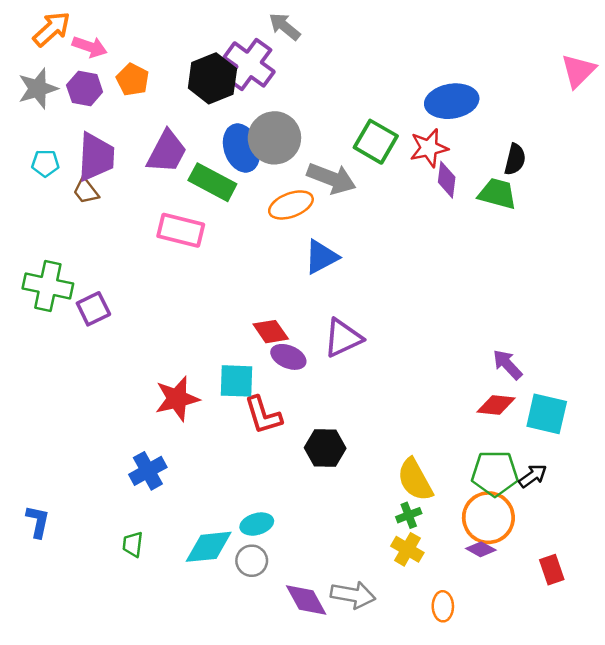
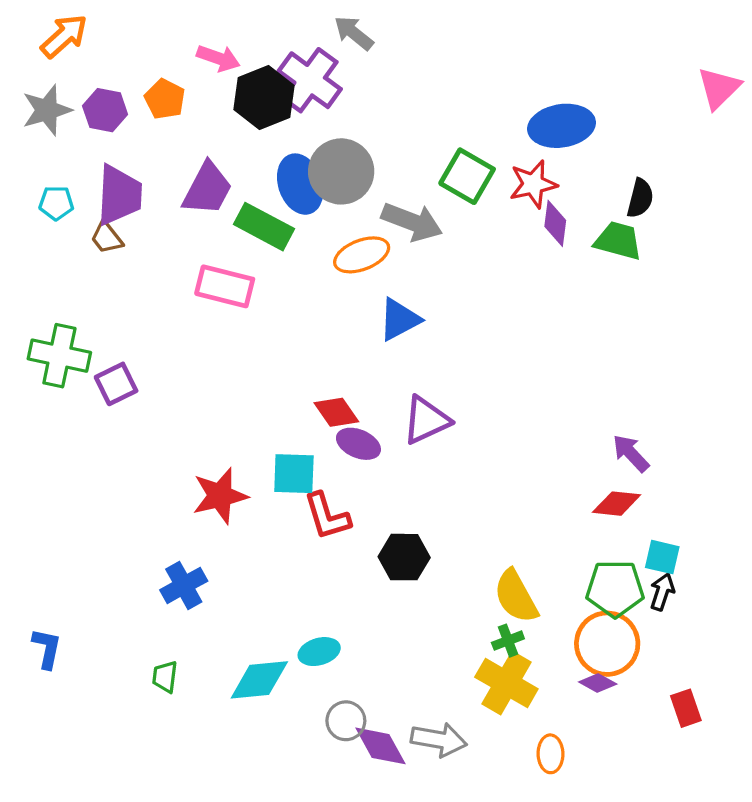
pink arrow: (90, 47) -> (218, 58), moved
cyan square: (547, 414) -> (662, 557), moved, size x0.7
black arrow: (533, 476) -> (662, 592), turned -36
yellow cross: (407, 549) -> (506, 683), size x1.5
gray circle: (252, 561) -> (346, 721), moved

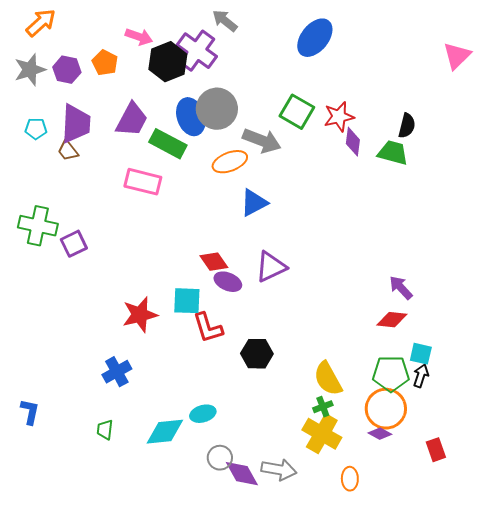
blue ellipse: (562, 126) -> (315, 38), moved, turned -42

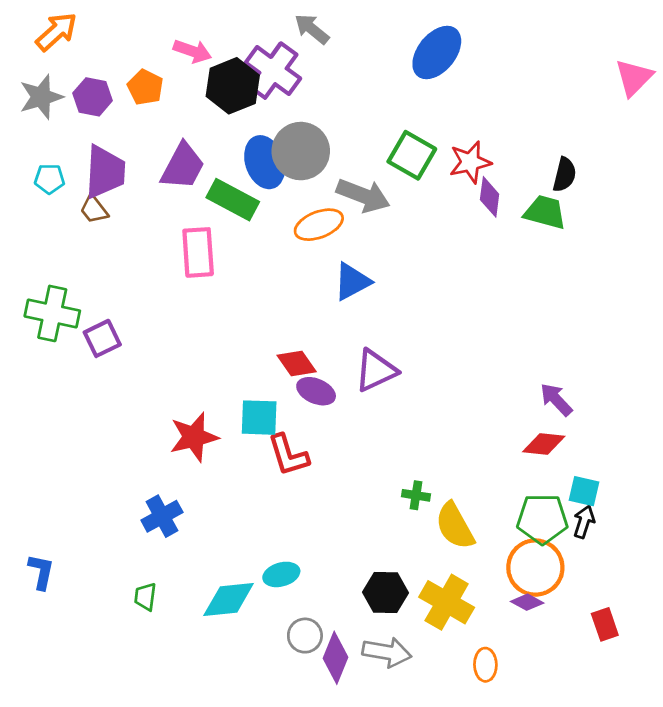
pink rectangle: (143, 182) -> (198, 252), turned 72
black hexagon: (257, 354) -> (385, 593), moved
green cross: (323, 407) -> (416, 495), moved, turned 30
purple diamond: (242, 474) -> (335, 658), turned 51

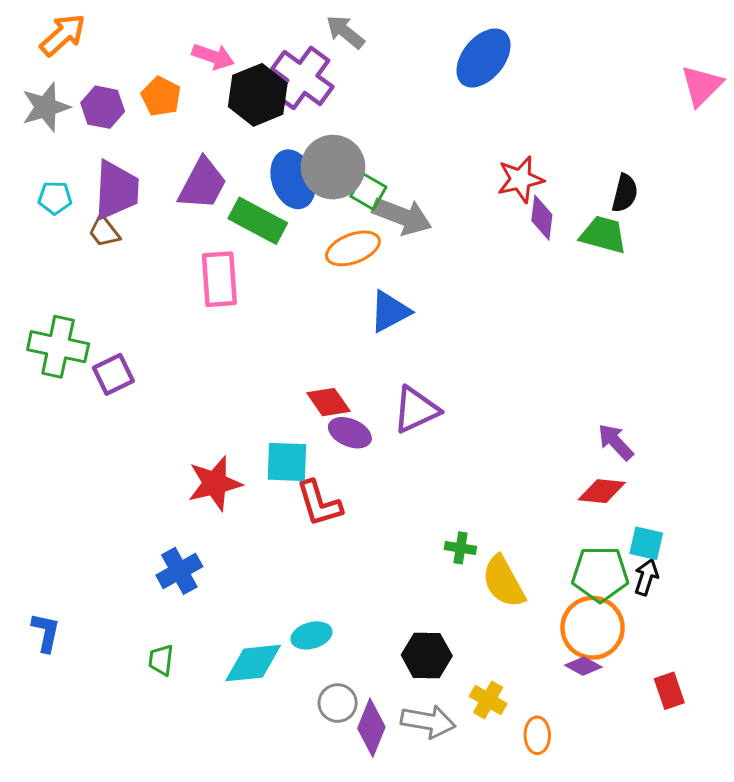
green square: (412, 155) -> (368, 192), moved, size x0.7
yellow cross: (447, 602) -> (488, 700), moved, size x0.6

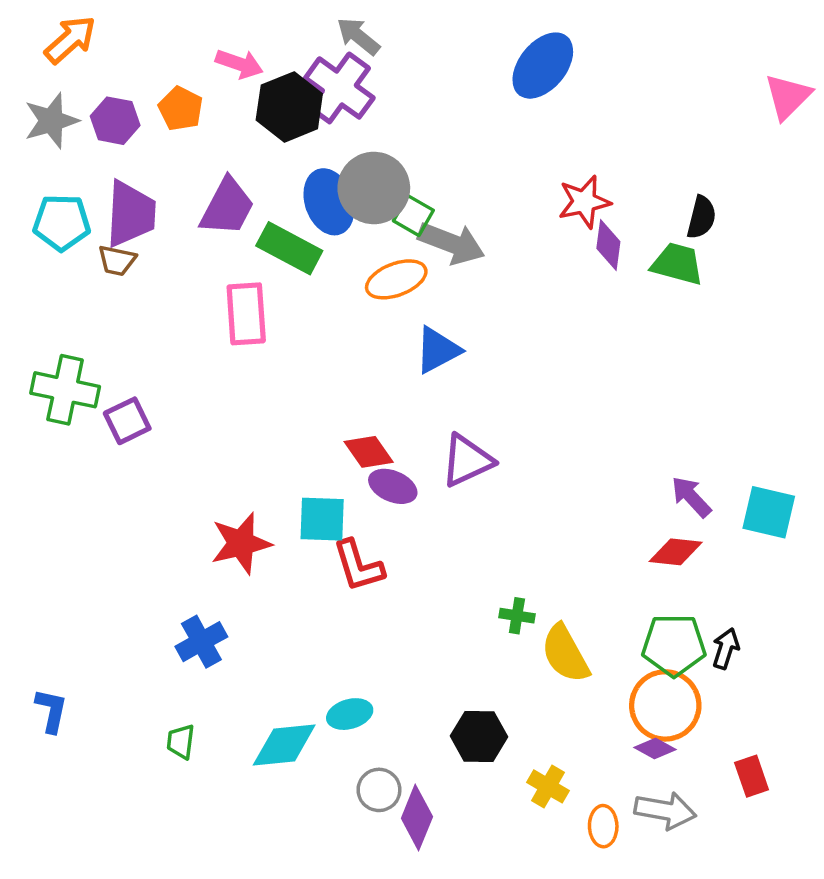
gray arrow: (345, 32) -> (358, 36), moved
cyan pentagon: (55, 198) -> (62, 222), size x1.5
brown trapezoid: (104, 232) -> (117, 260), turned -40
cyan square: (646, 543) -> (769, 512), moved, size x1.4
gray arrow: (428, 721) -> (665, 811), moved

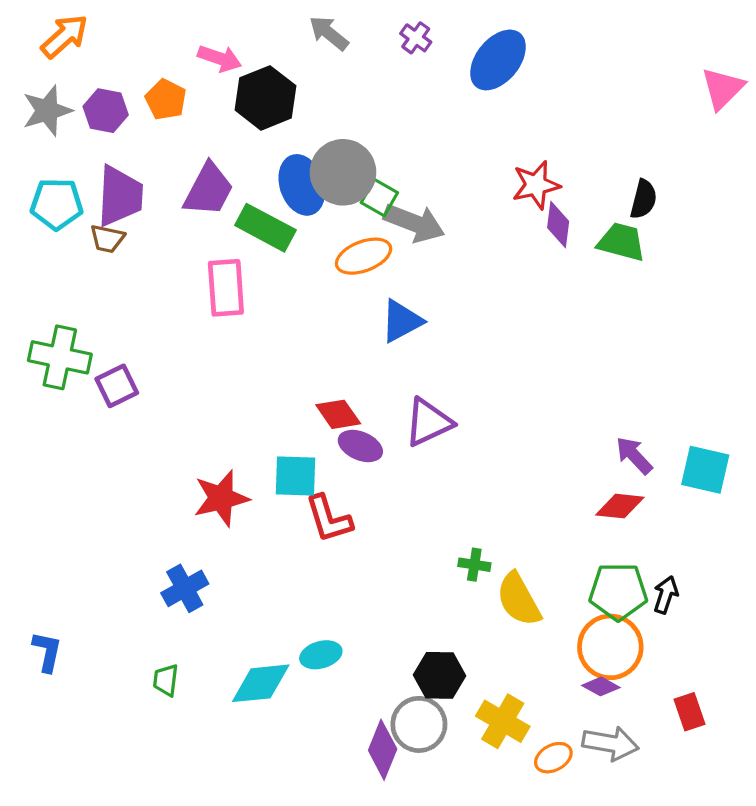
purple cross: (339, 88) -> (416, 38), moved, size x0.5
yellow cross: (548, 786) -> (503, 721), size x1.4
gray circle: (379, 790) -> (419, 724), moved, size x1.4
orange ellipse: (603, 826) -> (553, 758), turned 63

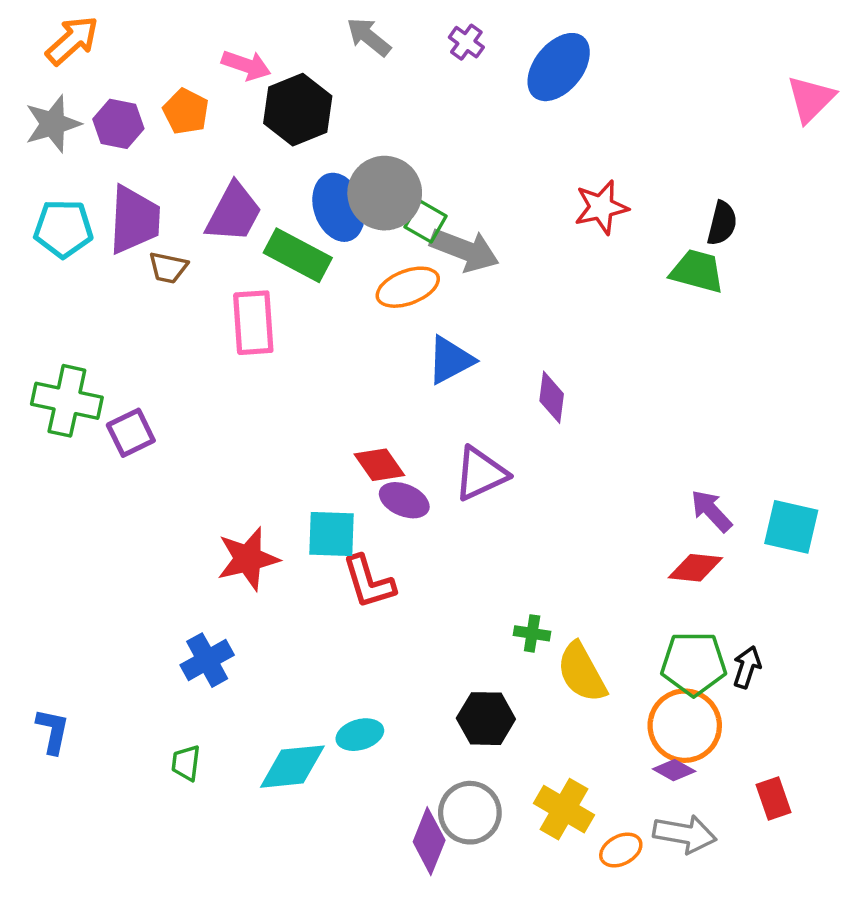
purple diamond: (558, 225) -> (552, 397), moved
brown trapezoid: (107, 239) -> (168, 268), moved
black hexagon: (439, 675) -> (486, 719), moved

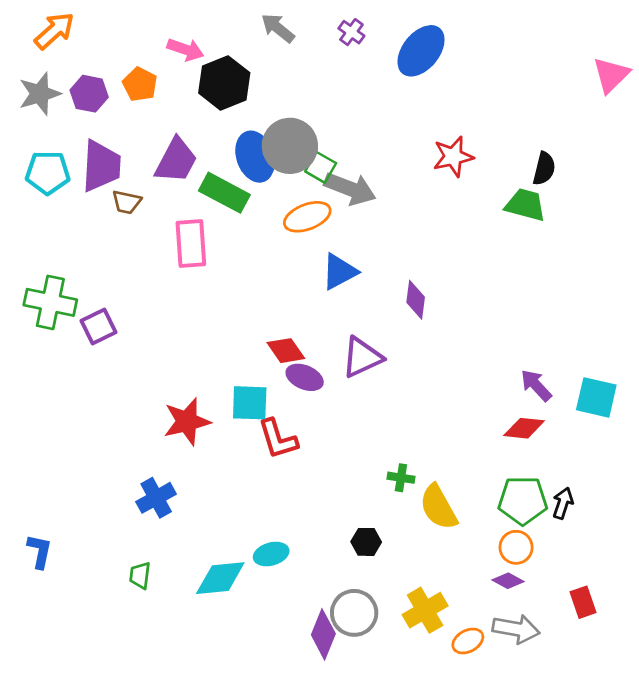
black hexagon: (486, 719) -> (366, 542), size x0.7
orange circle: (685, 726) -> (516, 547), size x0.6
yellow cross: (564, 809) -> (425, 610), turned 30

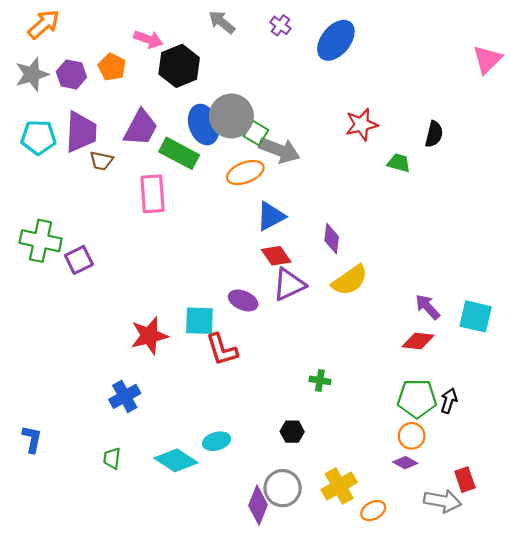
green trapezoid: (525, 205) -> (399, 163), moved, size x0.7
red diamond: (286, 351) -> (276, 256), moved
yellow semicircle: (438, 507) -> (350, 280), moved, turned -96
cyan diamond: (220, 578) -> (176, 460), turned 39
gray arrow: (516, 629) -> (443, 501), moved

